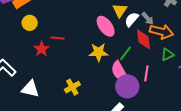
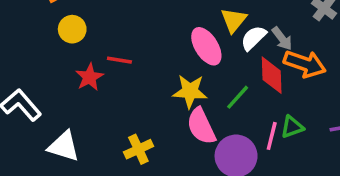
green triangle: (167, 55) -> (292, 127), moved
pink semicircle: (119, 71) -> (201, 126), moved

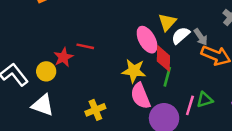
yellow circle: (72, 29) -> (46, 71), moved
red diamond: (272, 75) -> (163, 58), moved
green line: (238, 97) -> (167, 77), turned -30

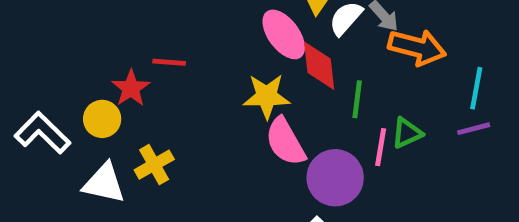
green line: (167, 77) -> (357, 99), moved
yellow cross: (95, 110) -> (154, 165), moved

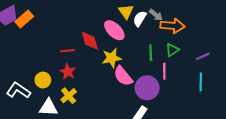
red diamond: (319, 66) -> (90, 41), moved
red star: (131, 88) -> (68, 72), moved
cyan line: (476, 88) -> (201, 82), moved
green triangle: (407, 133) -> (172, 50), moved

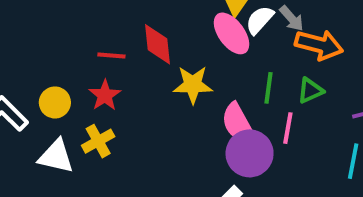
pink ellipse: (114, 30) -> (231, 33), moved
pink semicircle: (123, 76) -> (238, 123), moved

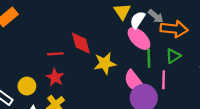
pink ellipse: (231, 33) -> (139, 39), moved

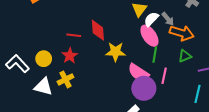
green triangle: (173, 56) -> (185, 56), moved
pink semicircle: (134, 81) -> (138, 72), turned -30

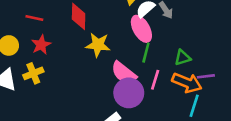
orange arrow: (182, 33) -> (187, 83), moved
red line: (74, 35) -> (34, 18), moved

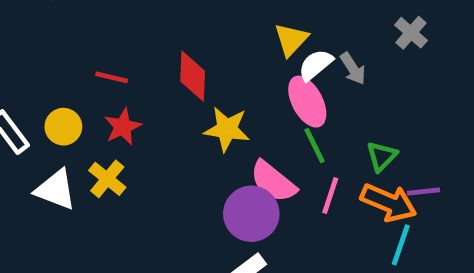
green line: (146, 53) -> (315, 146), turned -42
green triangle: (183, 58) -> (382, 156), turned -30
yellow cross: (33, 73) -> (107, 179), turned -30
purple circle: (129, 93) -> (251, 214), moved

